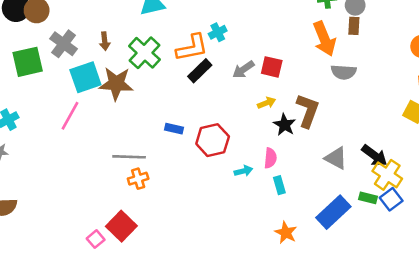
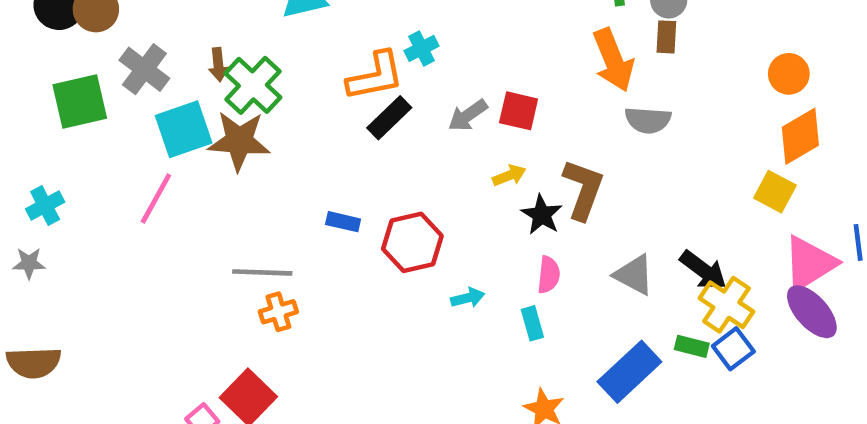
green cross: (144, 53) -> (253, 85), moved
pink semicircle: (270, 158) -> (549, 275), moved

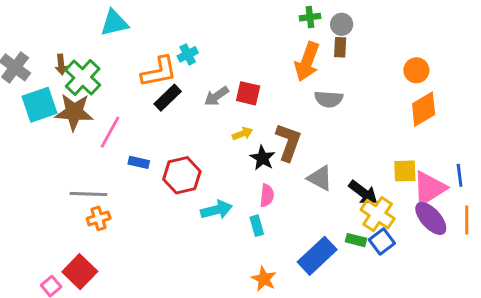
orange arrow: (613, 60) -> (307, 62), turned 42
yellow square: (775, 192) -> (405, 171), moved, turned -30
pink line: (156, 199) -> (110, 132), moved
gray triangle: (634, 275) -> (320, 178), moved
cyan arrow: (468, 298) -> (216, 210), size x1.5

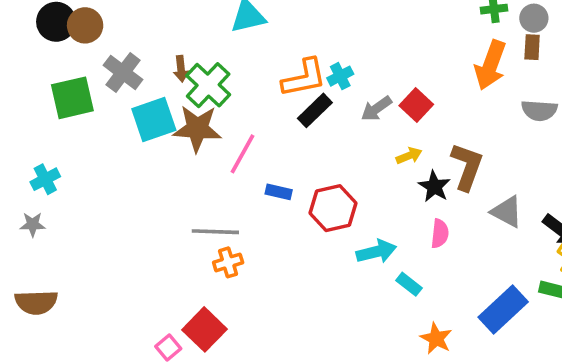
cyan cross: (188, 54) -> (340, 76), moved
red square: (248, 93) -> (416, 105), turned 30
gray semicircle: (329, 99) -> (539, 110), moved
cyan rectangle: (257, 226) -> (409, 284), moved, turned -36

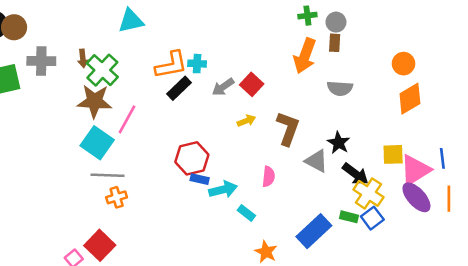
gray cross: (123, 72) -> (41, 61), turned -36
cyan cross: (340, 76) -> (197, 64), turned 30
cyan square: (154, 119) -> (97, 143), moved, turned -36
black star: (434, 186) -> (339, 143), moved
blue rectangle: (279, 192) -> (200, 179), moved

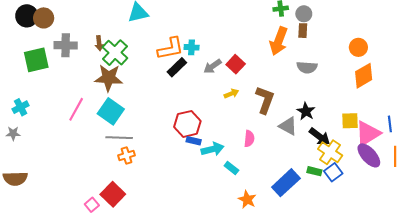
pink line: (127, 119) -> (76, 109), moved

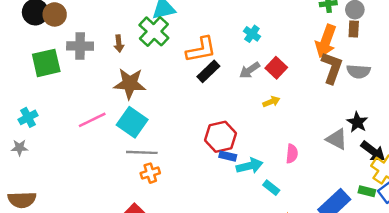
cyan cross: (192, 47) -> (252, 34), moved, turned 32
green cross: (115, 53) -> (154, 31), moved
brown L-shape: (265, 100) -> (332, 68), moved
pink line: (76, 109) -> (92, 120), turned 35

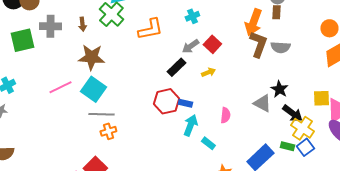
cyan cross: (252, 34) -> (192, 16), turned 32
black rectangle: (208, 71) -> (176, 67), moved
blue rectangle: (228, 156) -> (185, 103), moved
cyan arrow: (250, 166) -> (190, 125), turned -55

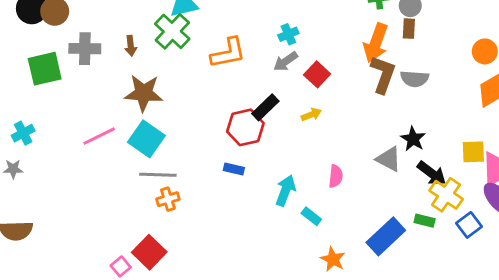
gray arrow: (190, 46) -> (286, 61), moved
red hexagon: (166, 101) -> (245, 127), moved
blue rectangle: (185, 103) -> (234, 169), moved
blue square: (305, 147) -> (469, 225), moved

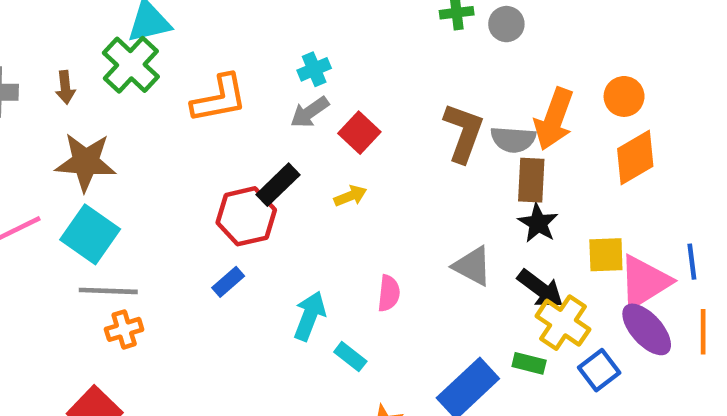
brown rectangle: (409, 29) -> (531, 180), moved, size x1.4
orange arrow: (376, 43) -> (554, 119), moved
black star: (413, 139) -> (538, 223), moved
blue rectangle: (234, 169) -> (228, 282), turned -54

